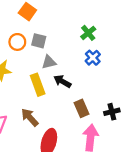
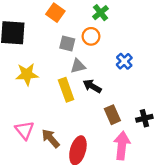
green cross: (88, 33) -> (100, 13), moved
orange circle: (17, 42) -> (91, 36), moved
brown arrow: (30, 117) -> (51, 138), moved

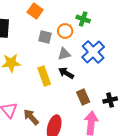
green cross: (100, 13) -> (83, 19), moved, turned -32
blue cross: (124, 61) -> (93, 52), size x1.6
gray triangle: (78, 66) -> (64, 54), moved

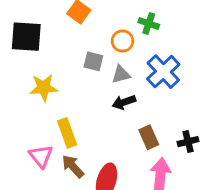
gray square: (45, 37) -> (93, 61), moved
black arrow: (66, 73) -> (124, 102), turned -49
yellow rectangle: (44, 76) -> (67, 133), moved

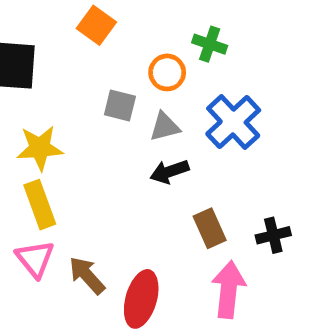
yellow rectangle: (67, 133) -> (40, 205), moved

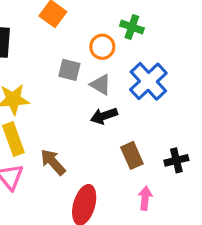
gray triangle: (165, 127) -> (101, 85), turned 45
brown arrow: (87, 275) -> (53, 162), moved
pink arrow: (228, 290) -> (145, 198), size x0.6

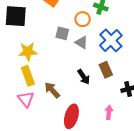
black arrow: (104, 116) -> (84, 77), moved, turned -105
brown rectangle: (132, 155) -> (106, 70), moved

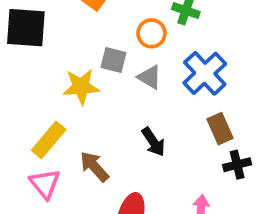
yellow star: (28, 52) -> (81, 87), moved
brown rectangle: (106, 70) -> (220, 129), moved
yellow rectangle: (28, 76) -> (49, 140), turned 60

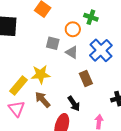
yellow star: (81, 87) -> (41, 74), moved
brown rectangle: (220, 129) -> (86, 78), moved
black arrow: (153, 142) -> (74, 104), moved

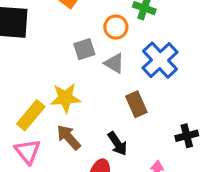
gray square: (53, 43) -> (84, 49), turned -32

